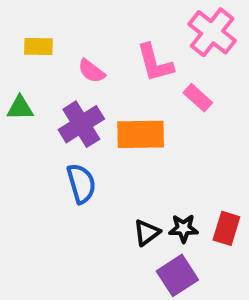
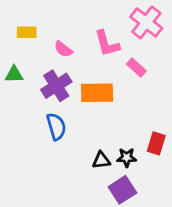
red rectangle: (226, 228) -> (156, 143), moved
black triangle: (147, 233) -> (101, 160), turned 30

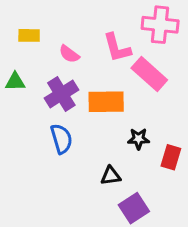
pink cross: (146, 22) -> (160, 25), turned -32
pink rectangle: (136, 67) -> (149, 74), size x1.6
black star: (127, 157) -> (139, 139), moved

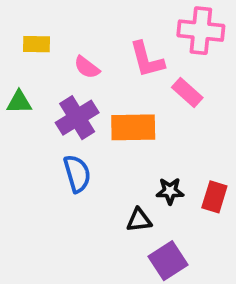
pink rectangle: (149, 74) -> (187, 92), size x0.7
black star: (139, 139) -> (170, 191), moved

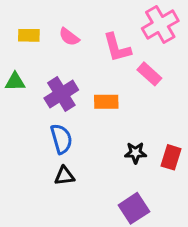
pink cross: (201, 31) -> (160, 25), turned -36
pink semicircle: (87, 67) -> (69, 37), moved
orange rectangle: (133, 127) -> (106, 102), size x0.7
black triangle: (139, 220) -> (64, 176), moved

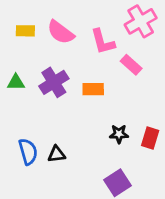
pink semicircle: (69, 37) -> (61, 32), size x1.5
green triangle: (15, 82) -> (16, 82), moved
blue semicircle: (61, 139) -> (28, 152), moved

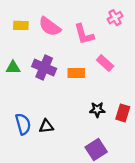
pink cross: (141, 21) -> (115, 18), size x0.6
pink rectangle: (131, 65) -> (105, 63), moved
purple cross: (54, 82) -> (44, 68), turned -35

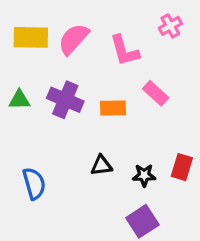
yellow rectangle: (21, 25) -> (31, 37), size x1.5
pink semicircle: (50, 27) -> (74, 39), turned 95
black star: (97, 110) -> (144, 175), moved
black triangle: (46, 126) -> (101, 165), moved

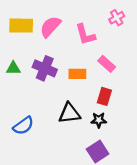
black triangle: (101, 165) -> (69, 113), size x1.5
red rectangle: (182, 167) -> (104, 96), moved
blue semicircle: (34, 184) -> (23, 126), turned 70

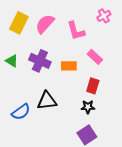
yellow rectangle: (21, 26) -> (19, 23), turned -65
green triangle: (13, 68) -> (12, 61), turned 32
black triangle: (69, 113) -> (47, 101), moved

